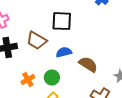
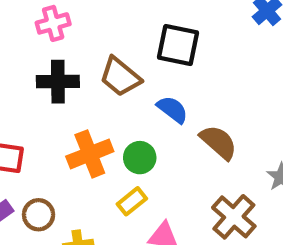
blue semicircle: (64, 52) -> (172, 109), turned 42
orange cross: (28, 79) -> (90, 154), size x1.5

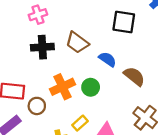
black square: (178, 45) -> (124, 22), moved
yellow rectangle: (132, 201) -> (80, 123), moved
brown circle: (39, 215) -> (37, 106), moved

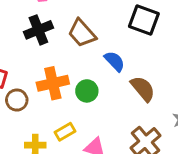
black cross: (42, 47) -> (38, 30), turned -30

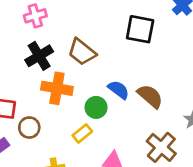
blue semicircle: (115, 61) -> (119, 90), moved
orange cross: (53, 83) -> (57, 88), moved, turned 32
yellow rectangle: (65, 132) -> (82, 133), moved

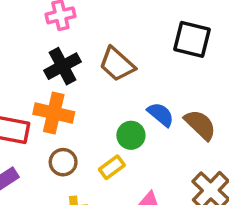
orange cross: (57, 88) -> (54, 113), moved
brown circle: (29, 128) -> (63, 162), moved

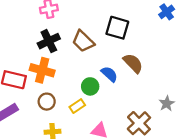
black square: (192, 39) -> (117, 28), moved
brown semicircle: (200, 125) -> (133, 63), moved

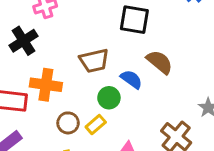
black cross: (49, 41) -> (24, 41), moved
brown trapezoid: (83, 41) -> (94, 61), moved, turned -50
brown circle: (47, 102) -> (68, 123), moved

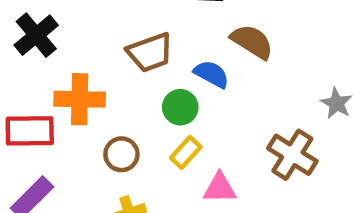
yellow rectangle: (96, 125) -> (186, 152), moved

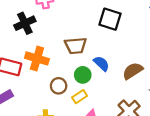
brown semicircle: (252, 42) -> (133, 71), moved, turned -80
brown circle: (121, 154) -> (59, 86), moved

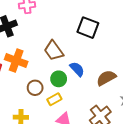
brown trapezoid: (76, 46) -> (54, 51), turned 55

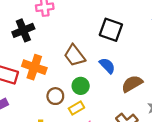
blue semicircle: (77, 69) -> (107, 66), moved

